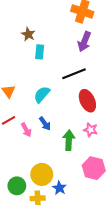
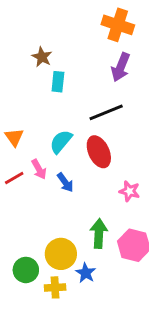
red ellipse: (87, 101) -> (99, 152), moved
pink arrow: (26, 130) -> (39, 169), moved
green arrow: (69, 140) -> (99, 233), moved

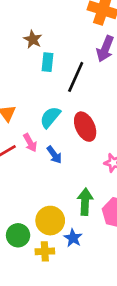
black line: (106, 112) -> (76, 77), moved, turned -44

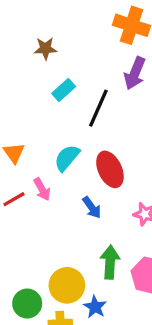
brown star: (33, 39) -> (45, 49), moved, turned -30
cyan rectangle: (48, 62) -> (64, 90), turned 42
blue arrow: (54, 155) -> (92, 207), moved

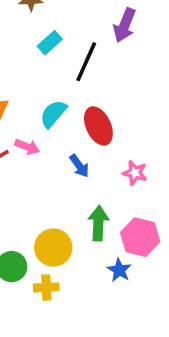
pink arrow: (42, 189) -> (27, 147), turned -40
blue star: (95, 307) -> (119, 270), moved

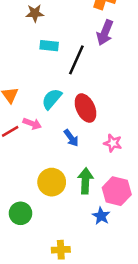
cyan rectangle: (50, 43) -> (49, 46), turned 48
yellow circle: (53, 247) -> (52, 182), moved
yellow cross: (46, 287) -> (61, 250), moved

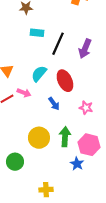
purple arrow: (105, 33) -> (85, 49), moved

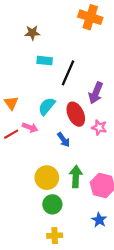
purple arrow: (85, 49) -> (96, 93), moved
pink star: (86, 108) -> (99, 127), moved
green circle: (15, 162) -> (52, 204), moved
blue star: (77, 164) -> (99, 220), moved

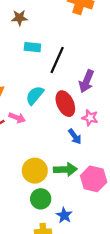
blue arrow: (64, 140) -> (75, 137), moved
green arrow: (76, 176) -> (65, 169), turned 85
blue star: (99, 220) -> (64, 215), moved

